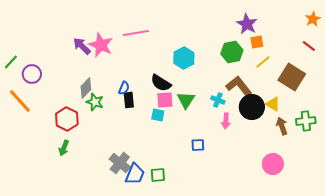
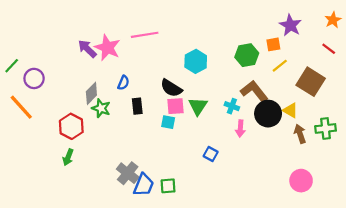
purple star: (247, 24) -> (290, 25), moved
blue semicircle: (124, 88) -> (123, 83), moved
blue square: (198, 145) -> (211, 154), turned 32
pink circle: (273, 164) -> (301, 181), moved

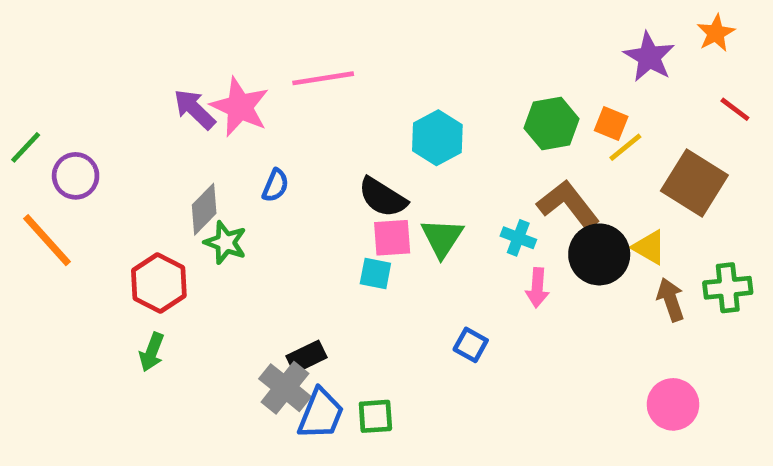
orange star: (333, 20) -> (716, 33), moved
orange square: (273, 44) -> (611, 124), moved, turned 32
black rectangle: (137, 106) -> (306, 357), moved, turned 70

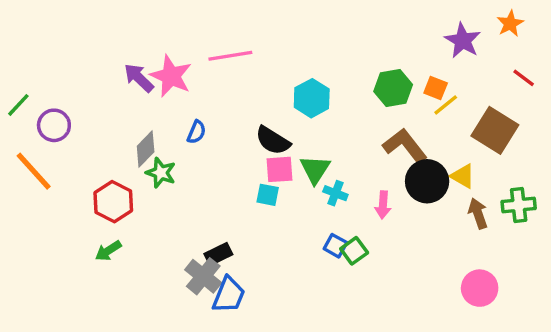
cyan cross: (518, 238) -> (335, 193), moved
green arrow: (152, 352) -> (108, 251), turned 36
green square: (375, 416) -> (354, 251), moved, turned -32

